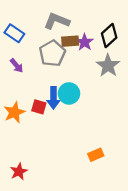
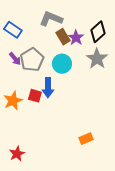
brown rectangle: (70, 41) -> (63, 37), turned 63
gray pentagon: (52, 53) -> (32, 60), moved
cyan circle: (69, 93) -> (62, 64), moved

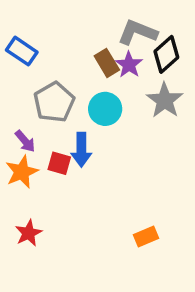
gray L-shape: (51, 19) -> (137, 32), moved
purple arrow: (15, 59) -> (25, 141), moved
red star: (17, 154) -> (29, 233), moved

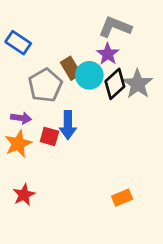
black diamond: (166, 54) -> (115, 84), moved
brown rectangle: (107, 63) -> (71, 68), moved
cyan circle: (105, 109) -> (89, 75), moved
purple arrow: (25, 141) -> (21, 118), turned -42

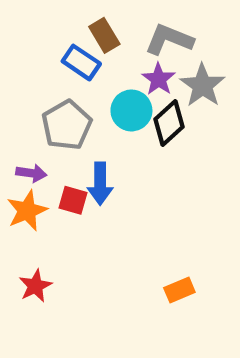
blue rectangle: (18, 43) -> (81, 62), moved
brown rectangle: (71, 68) -> (104, 35), moved
gray star: (138, 84) -> (202, 85), moved

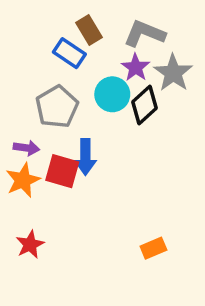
red square: (73, 200) -> (62, 171), size x1.4

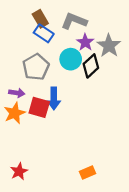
brown rectangle: (89, 30) -> (40, 19), moved
gray L-shape: (144, 34) -> (74, 21), moved
red star: (30, 245) -> (19, 171), moved
orange rectangle: (153, 248) -> (87, 173), moved

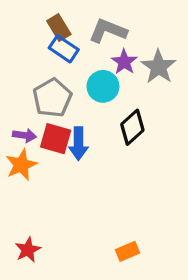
black diamond: (91, 66) -> (132, 127), moved
red square: (39, 107) -> (56, 139), moved

